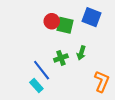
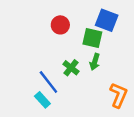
green square: (65, 25) -> (92, 38), moved
green cross: (61, 58) -> (71, 68), turned -32

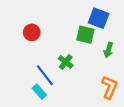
red circle: (60, 25) -> (32, 32), moved
green arrow: (95, 62) -> (108, 50), moved

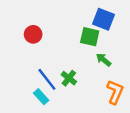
green arrow: (108, 50) -> (103, 60), moved, turned 112
green cross: (66, 62) -> (69, 78), moved

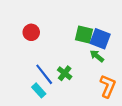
blue square: (103, 19) -> (100, 39), moved

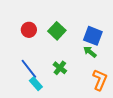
green square: (84, 34) -> (57, 31), moved, turned 30
blue line: (44, 74) -> (29, 69), moved

